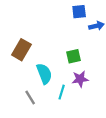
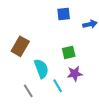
blue square: (79, 12) -> (64, 14), moved
cyan line: (62, 92) -> (58, 86), turned -48

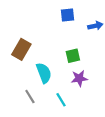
cyan line: (58, 86) -> (61, 100), moved

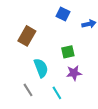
blue square: (67, 15) -> (63, 14), turned 32
brown rectangle: (21, 49) -> (27, 36), moved

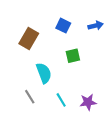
blue square: (63, 14) -> (63, 26), moved
purple star: (74, 73) -> (88, 102), moved

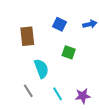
brown rectangle: (29, 39) -> (27, 36), turned -36
green square: (73, 56) -> (69, 52), turned 32

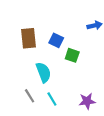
blue square: (60, 24) -> (56, 40), moved
cyan line: (58, 94) -> (52, 99), moved

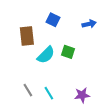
blue square: (56, 40) -> (53, 20), moved
cyan semicircle: (43, 72) -> (46, 55), moved, turned 66

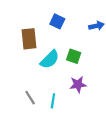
cyan line: (49, 93) -> (53, 101), turned 40
purple star: (82, 95) -> (78, 85), moved

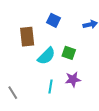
gray line: (30, 98) -> (13, 93), moved
cyan line: (53, 101) -> (50, 86), moved

